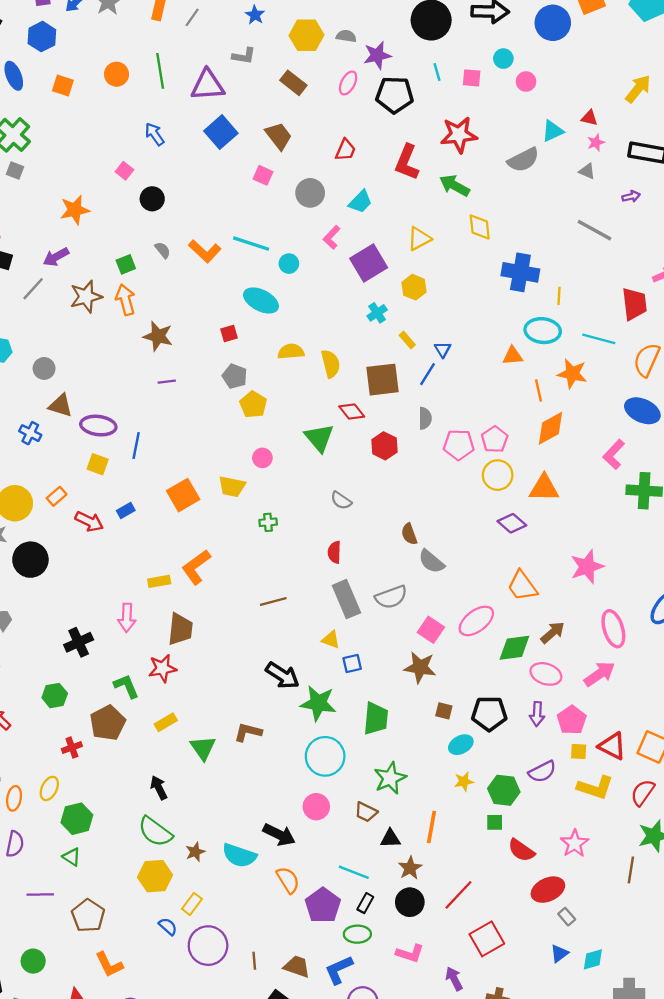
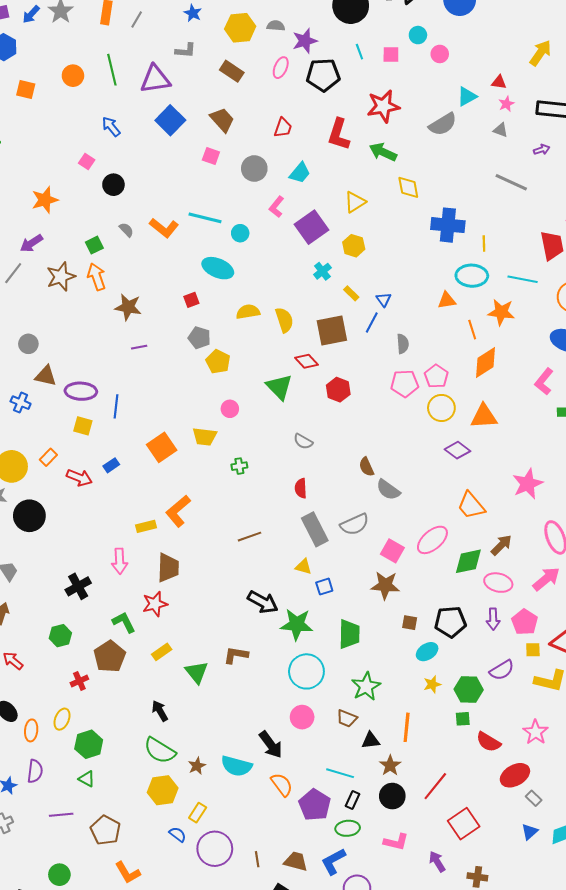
gray semicircle: (425, 418) -> (403, 344), moved
black arrow: (279, 835) -> (271, 745), turned 32

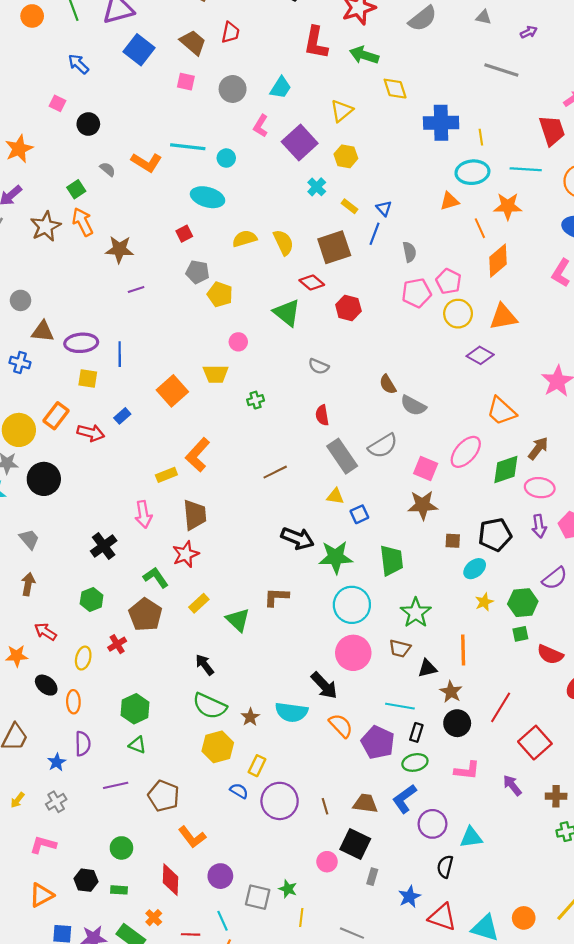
red trapezoid: (283, 128) -> (230, 33), moved
orange rectangle: (48, 457) -> (56, 416), size x1.4
pink circle: (302, 717) -> (353, 653), size x1.4
yellow ellipse: (62, 719) -> (83, 658), moved

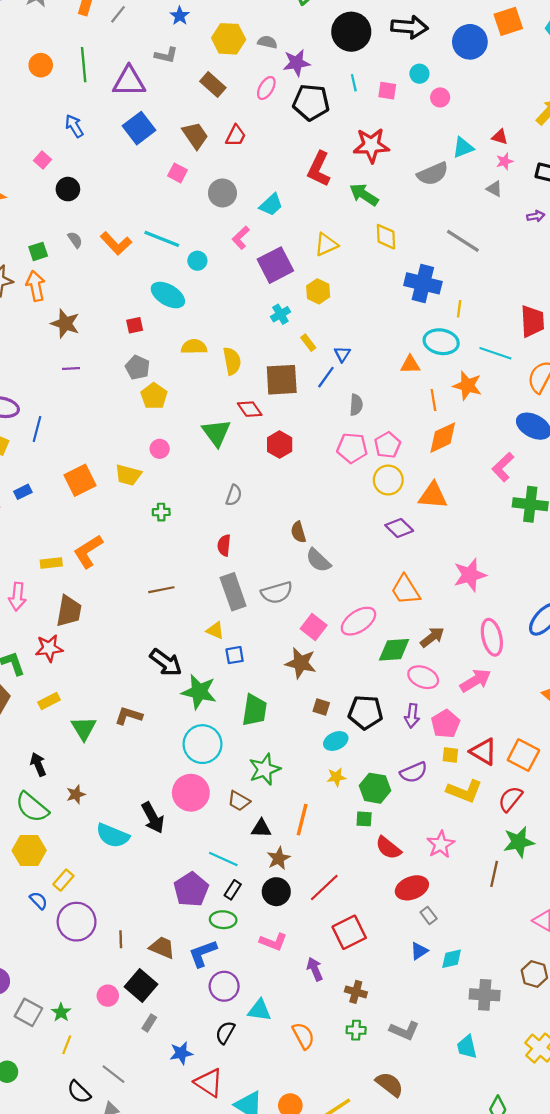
gray line: (501, 70) -> (463, 241), moved
gray semicircle: (319, 366) -> (234, 495), turned -108
brown star: (250, 717) -> (76, 794), moved
orange semicircle: (341, 726) -> (303, 1036), moved

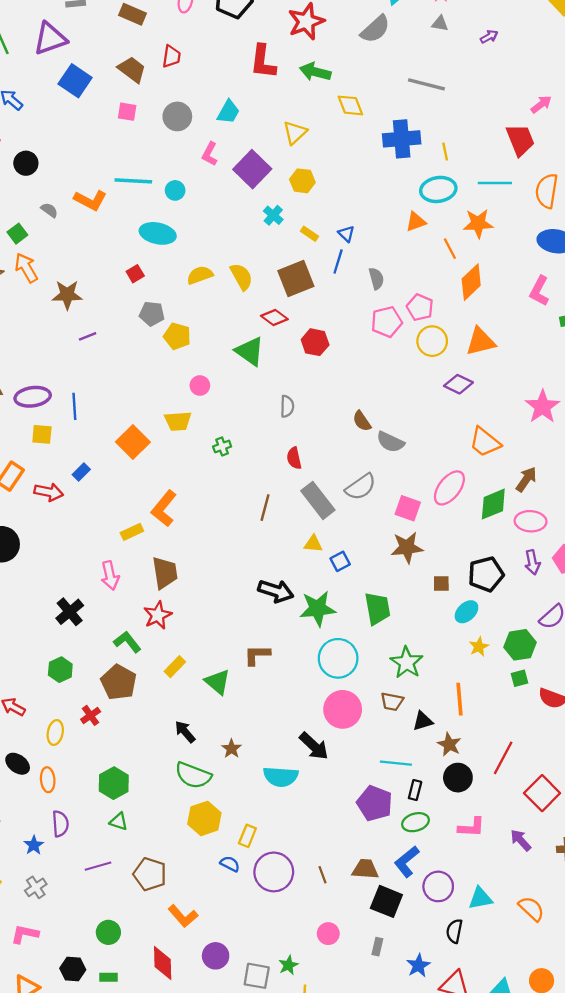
brown line: (161, 590) -> (265, 508), moved, turned -45
black square: (141, 986) -> (386, 901), moved
green star: (61, 1012) -> (288, 965), turned 30

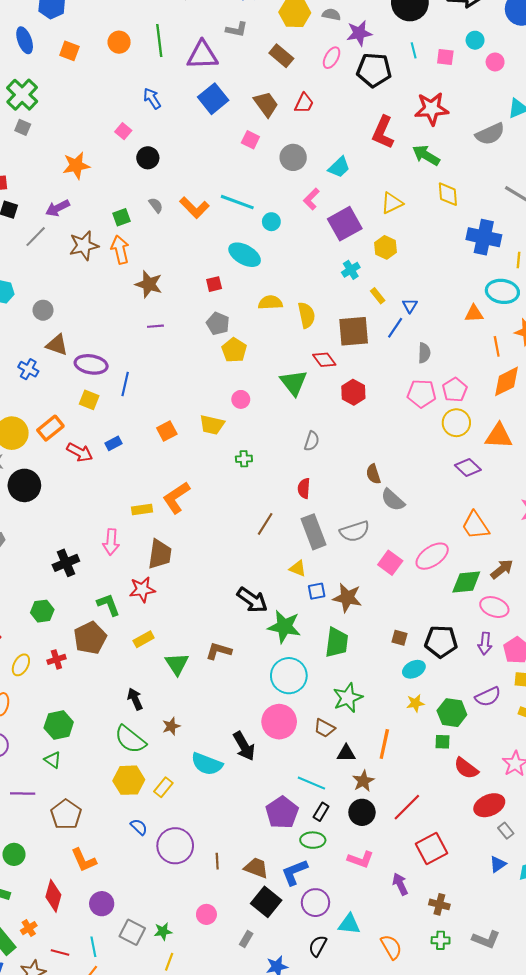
orange square: (133, 442) -> (167, 431), size x0.7
brown star: (407, 547) -> (347, 598), moved
yellow rectangle: (247, 836) -> (163, 787), moved

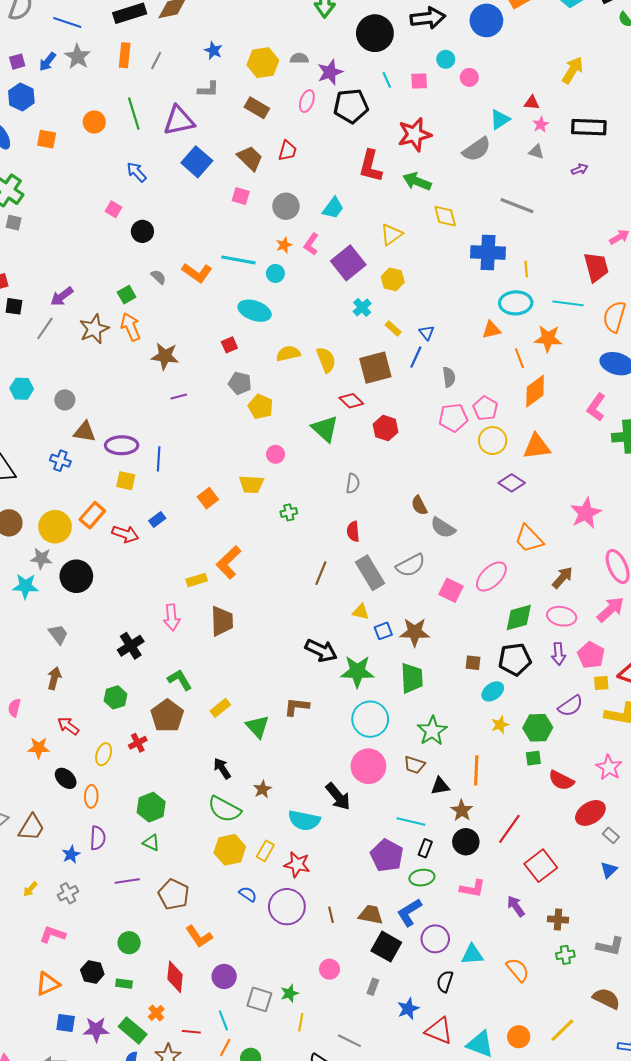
orange star: (76, 166) -> (284, 245), moved, size x0.6
green diamond: (466, 582) -> (519, 617), moved
red star: (142, 590) -> (297, 865), moved, turned 30

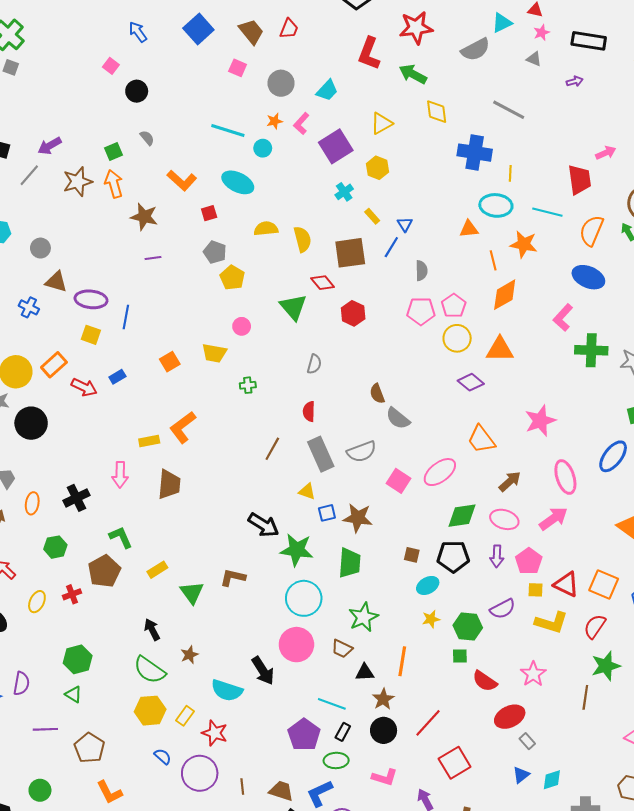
orange L-shape: (197, 273) -> (182, 180), moved
orange ellipse: (91, 796) -> (32, 503), moved

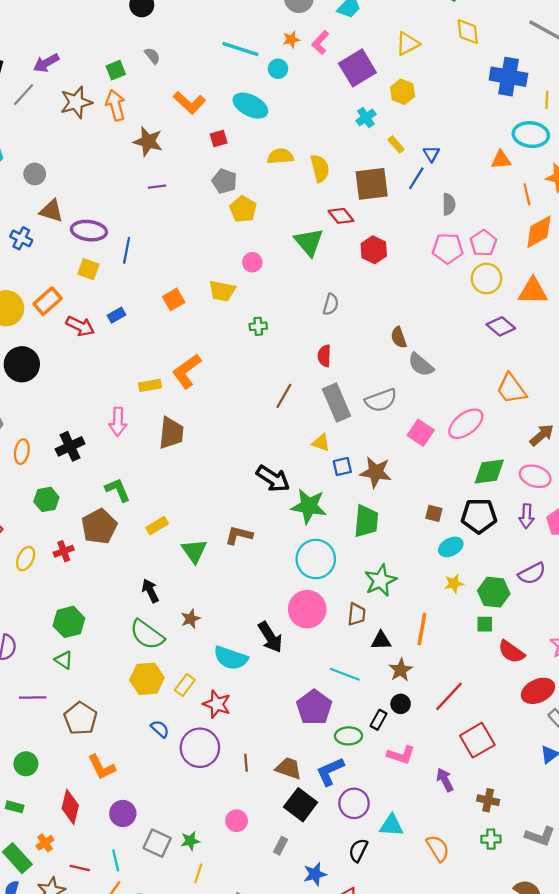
brown trapezoid: (342, 649) -> (357, 614), turned -110
black circle: (384, 730) -> (401, 704), size x0.7
black rectangle: (343, 732) -> (379, 720), moved

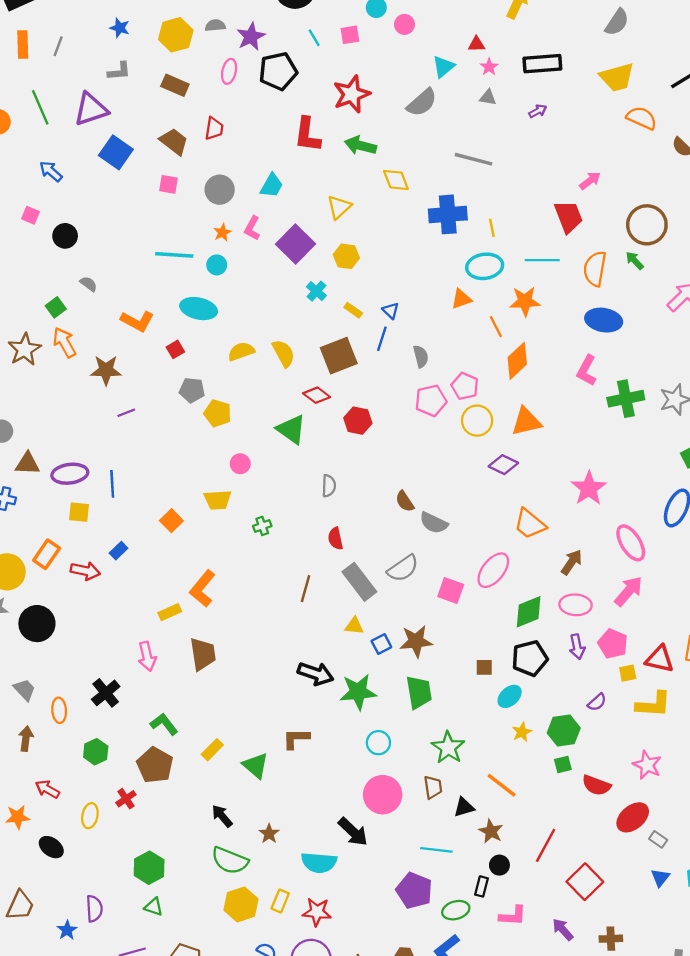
cyan circle: (316, 559) -> (378, 743), size x0.6
purple semicircle: (532, 573) -> (597, 702), size x0.7
orange line: (422, 629) -> (502, 785), turned -48

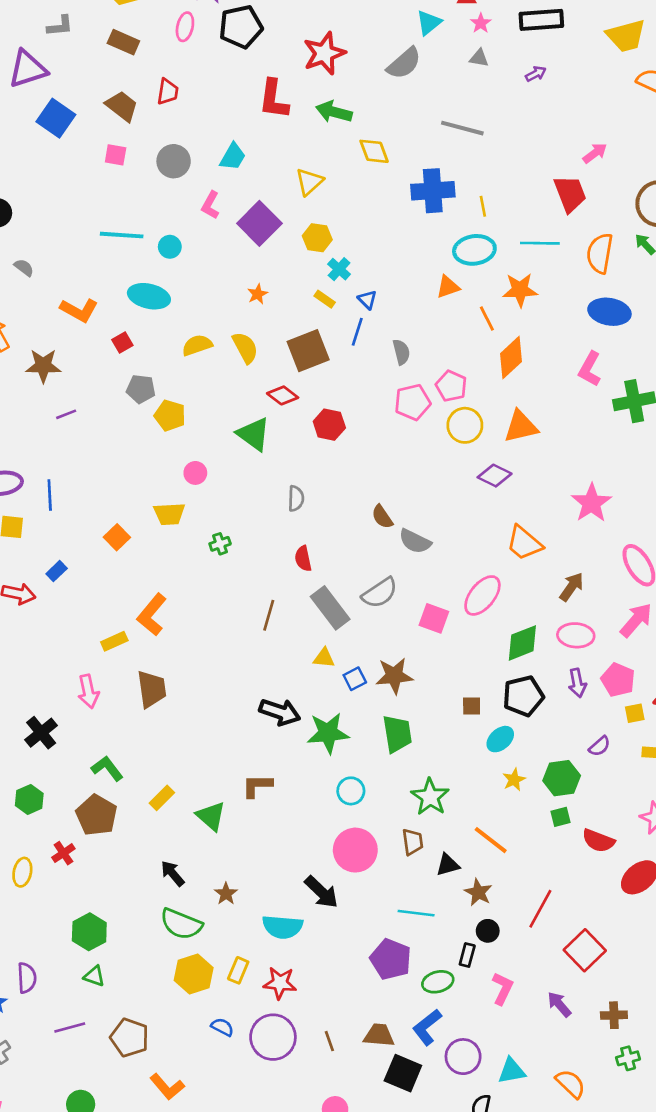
orange star: (222, 233) -> (258, 294), moved
cyan cross: (316, 291) -> (339, 269), moved
pink L-shape: (513, 916) -> (503, 989), turned -68

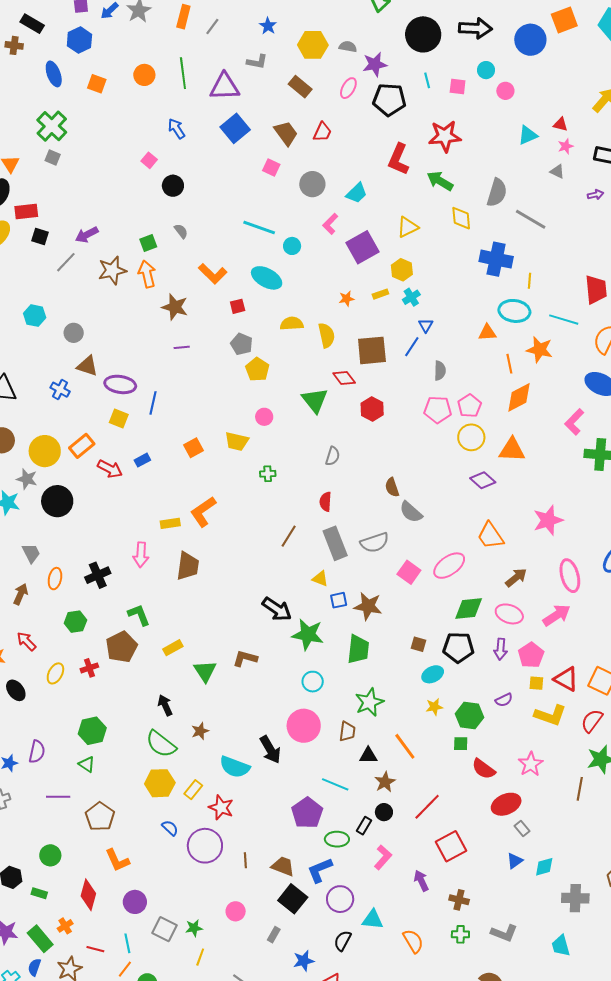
gray semicircle: (404, 63) -> (497, 193), moved, turned -48
yellow rectangle: (325, 299) -> (380, 294), moved, turned -70

